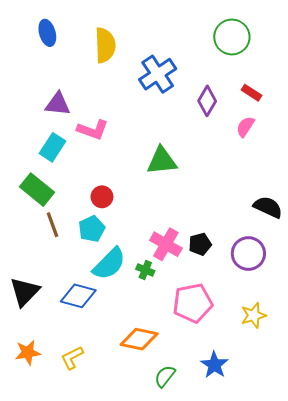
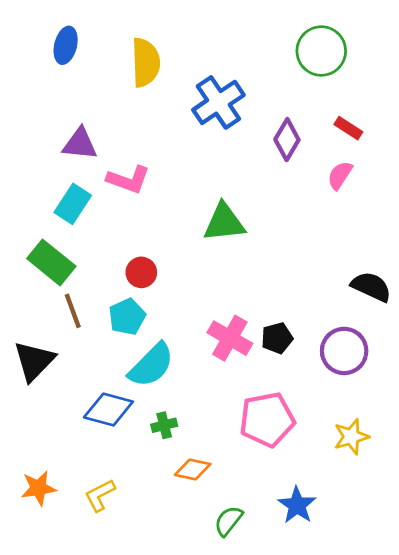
blue ellipse: (47, 33) -> (66, 45), turned 30
green cross: (145, 270) -> (164, 425), moved, turned -36
black triangle: (25, 292) -> (34, 361), moved
orange diamond: (139, 339) -> (193, 469), size x0.7

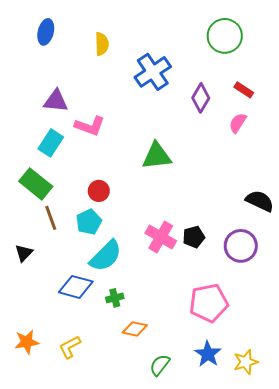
yellow semicircle: (146, 62) -> (102, 44), size x0.7
black triangle: (34, 361) -> (24, 253), size x0.6
pink pentagon: (267, 420) -> (209, 303), moved
yellow star: (351, 437) -> (246, 362), moved

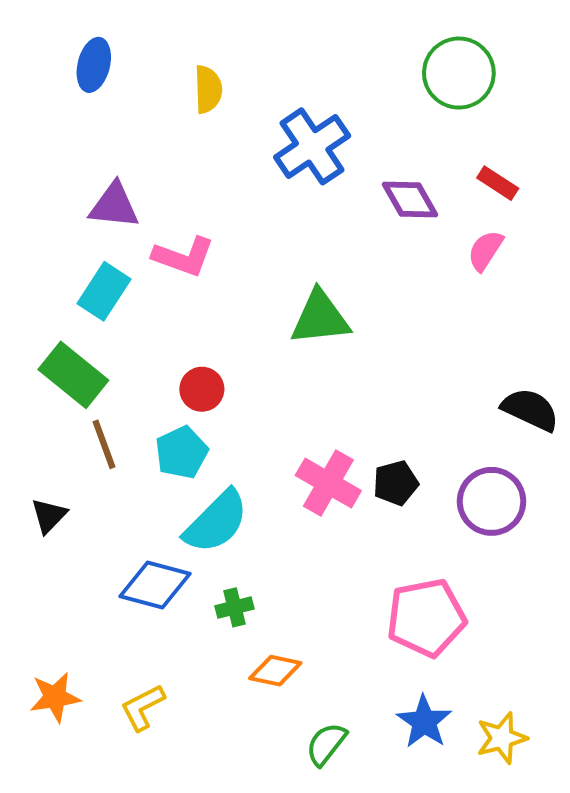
purple diamond: (201, 98) -> (410, 200), turned -60

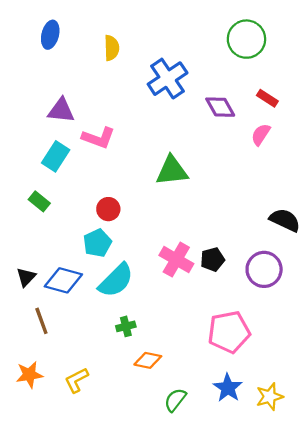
green rectangle: (73, 375) -> (39, 201), size x0.6
brown line: (104, 444) -> (41, 321), moved
blue diamond: (155, 585) -> (63, 280), moved

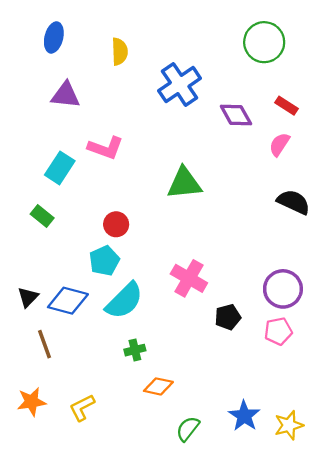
purple triangle: (61, 110) -> (66, 95), moved
black semicircle: (285, 220) -> (294, 202), moved
black pentagon: (212, 260) -> (228, 317), moved
pink pentagon: (229, 332) -> (278, 331), moved, size x0.6

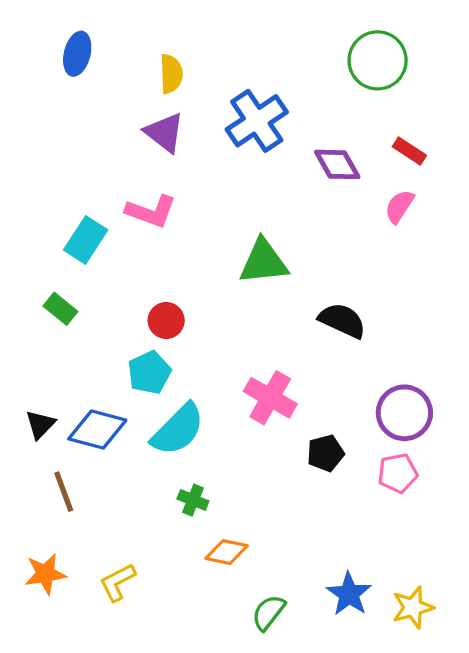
purple triangle: (66, 95) -> (164, 133), moved, turned 32
black semicircle: (294, 202) -> (342, 320), moved
green cross: (135, 350) -> (193, 500), turned 36

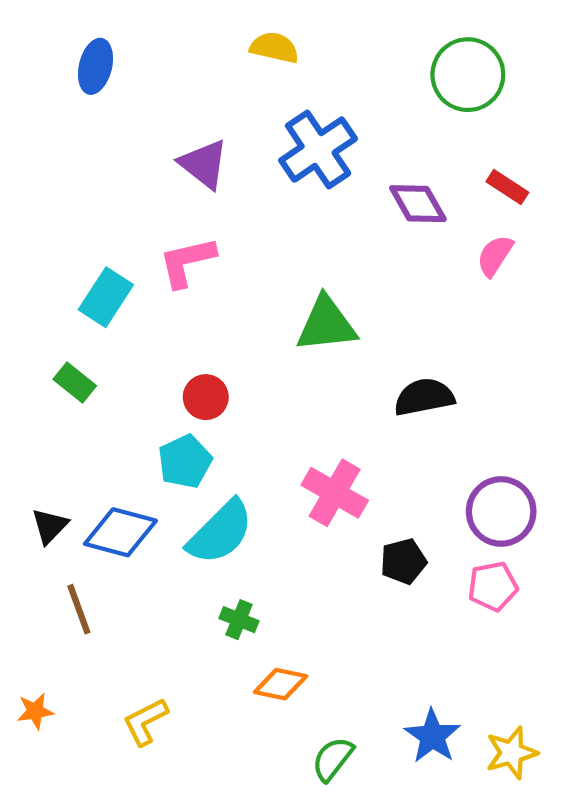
yellow semicircle: (171, 74) -> (274, 48), moved, turned -75
pink L-shape: (151, 211) -> (187, 262), turned 147
black semicircle: (342, 320) -> (424, 397), turned -36
orange star: (45, 574) -> (35, 711), moved, size x0.7

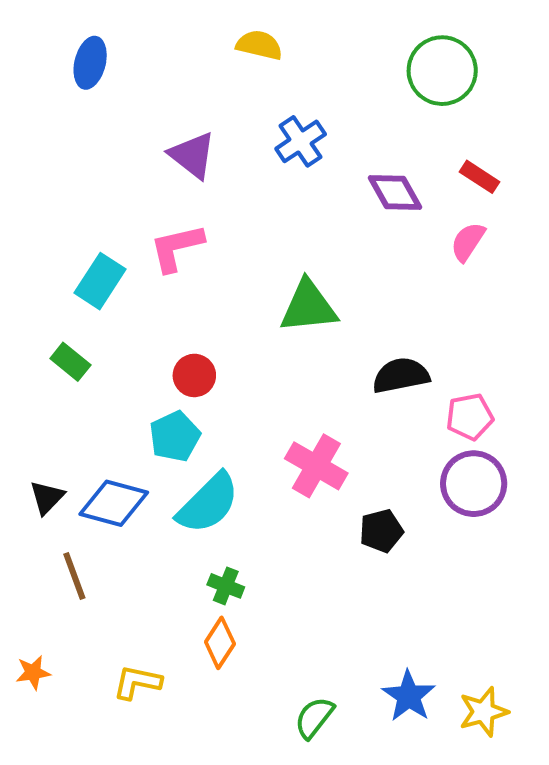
blue cross: (318, 150) -> (301, 141), size x0.7
pink pentagon: (493, 586) -> (470, 417), moved
orange diamond: (281, 684) -> (220, 643), moved, turned -69
yellow L-shape: (145, 722) -> (137, 682), turned 39

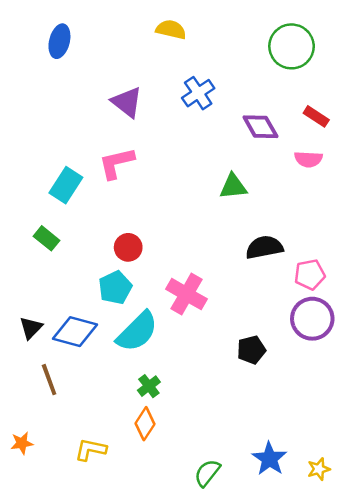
pink semicircle: (468, 242) -> (308, 159), turned -120
green triangle: (308, 307) -> (233, 186), moved, size x0.7
pink cross: (316, 466) -> (187, 294), moved
green cross: (226, 586) -> (149, 386), turned 30
yellow star: (483, 712) -> (319, 469), size x0.7

